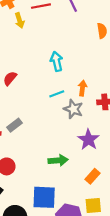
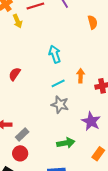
gray star: (73, 109) -> (60, 105), moved
gray rectangle: (15, 125) -> (22, 135), moved

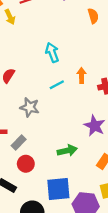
gray star: (60, 105) -> (30, 107), moved
red circle: (20, 153) -> (26, 164), moved

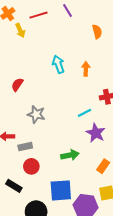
orange arrow: (82, 75) -> (86, 69), moved
cyan line: (57, 85) -> (84, 113), moved
gray rectangle: (19, 142) -> (25, 147), turned 32

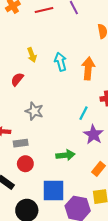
yellow arrow: (20, 30) -> (32, 55), moved
orange arrow: (86, 69) -> (88, 68), size x1.5
cyan line: (84, 113) -> (84, 113), turned -40

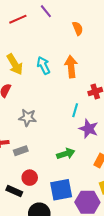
yellow arrow: (32, 55) -> (15, 64), size x1.5
red circle: (25, 164) -> (30, 178), moved

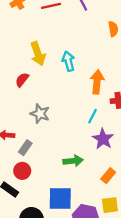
orange arrow: (71, 67) -> (97, 82), moved
gray rectangle: (21, 151) -> (25, 148), turned -48
red circle: (30, 178) -> (22, 171), moved

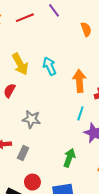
green arrow: (73, 161) -> (69, 158), turned -54
red circle: (22, 171) -> (32, 182), moved

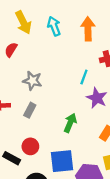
orange arrow: (79, 81) -> (88, 29), moved
gray rectangle: (23, 153) -> (30, 110), moved

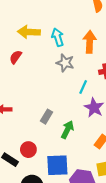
yellow arrow: (23, 22) -> (29, 32), turned 115
gray star: (32, 81) -> (65, 63), moved
gray rectangle: (30, 110) -> (47, 117), moved

